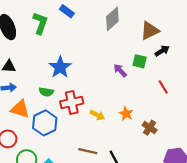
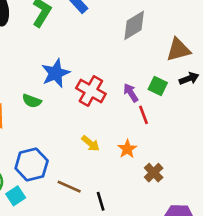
red line: (163, 87) -> (143, 115), moved
red cross: (72, 102) -> (91, 91), moved, turned 30
blue hexagon: (45, 123) -> (32, 164), moved

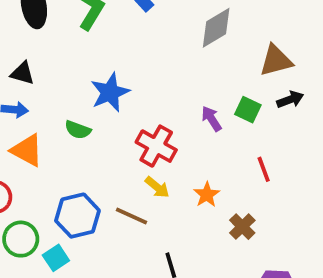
red cross: (91, 91) -> (156, 146), moved
red line: (143, 115) -> (264, 169), moved
brown line: (69, 187) -> (132, 216), moved

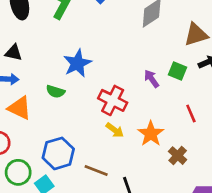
orange star: (207, 195) -> (151, 134), size x1.4
brown line: (132, 216) -> (96, 171), moved

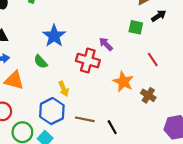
purple arrow: (152, 79) -> (106, 44), moved
green semicircle: (55, 91) -> (41, 62), turned 40
yellow arrow: (115, 130) -> (64, 89), moved, turned 40

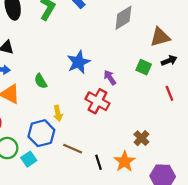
blue star: (54, 36) -> (79, 62), moved
red line: (153, 60) -> (169, 93), moved
red cross: (88, 61) -> (97, 101), moved
orange star: (123, 82) -> (125, 161), moved

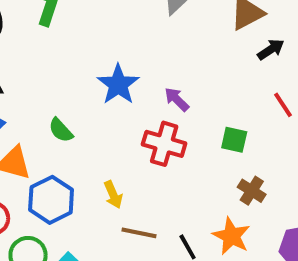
green square: (144, 67) -> (234, 140), moved
yellow arrow: (58, 113) -> (113, 195), moved
blue hexagon: (41, 133) -> (51, 200), moved

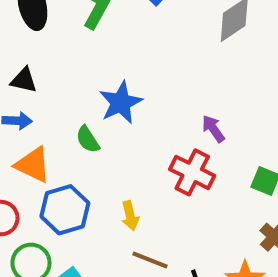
blue star: (118, 84) -> (121, 103), moved

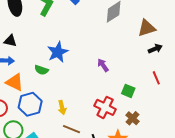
green semicircle: (88, 139) -> (41, 70), turned -40
red cross: (192, 172) -> (105, 107), moved

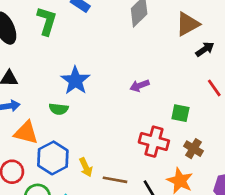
purple arrow: (103, 65) -> (140, 86), turned -64
yellow arrow: (62, 107) -> (86, 167), moved

